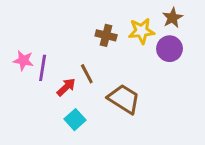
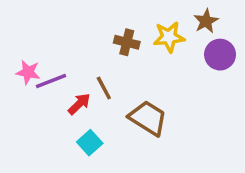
purple circle: (170, 49) -> (220, 55), moved
purple line: (43, 68) -> (51, 81), turned 60

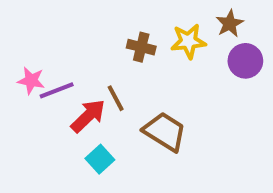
red arrow: (79, 104) -> (88, 116), size x1.4

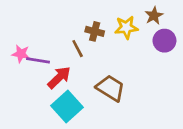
purple line: (57, 90) -> (38, 60), turned 30
brown line: (116, 98) -> (78, 49), moved
cyan square: (100, 159) -> (67, 106), size x1.6

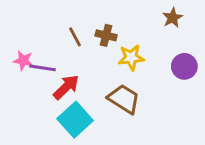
yellow star: (126, 27) -> (131, 58), moved
purple circle: (164, 41) -> (184, 66), moved
brown line: (78, 49) -> (75, 37), moved

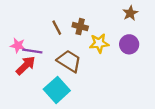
purple circle: (184, 66) -> (129, 44), moved
red arrow: (66, 87) -> (26, 65), moved
brown trapezoid: (124, 99) -> (69, 61), moved

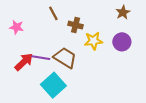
brown line: (57, 28) -> (53, 13), moved
pink star: (18, 45) -> (17, 27), moved
purple line: (32, 51) -> (41, 58), moved

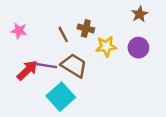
brown line: (53, 13) -> (63, 34), moved

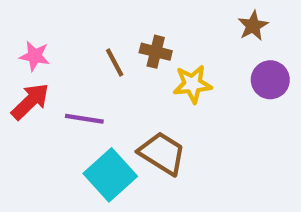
purple circle: (138, 48) -> (270, 80), moved
brown trapezoid: (74, 66) -> (162, 153), moved
red arrow: (27, 70) -> (30, 101), moved

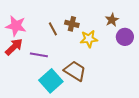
brown star: (253, 26) -> (112, 20), moved
pink star: (35, 56) -> (16, 26), size x1.5

